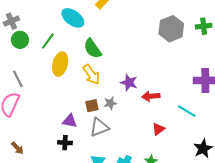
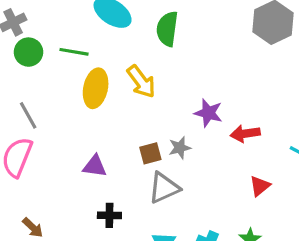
green line: (48, 41) -> (74, 52), turned 66
green semicircle: (92, 49) -> (167, 29), moved, turned 45
yellow arrow: (91, 75) -> (141, 82), moved
purple triangle: (70, 121) -> (95, 166), moved

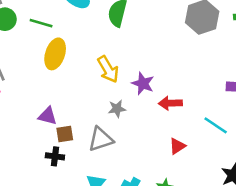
yellow arrow: (141, 82) -> (108, 69), moved
brown square: (150, 153) -> (65, 134), moved

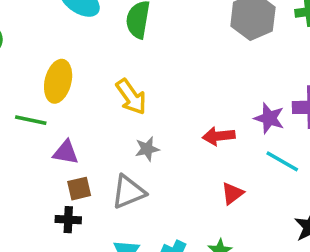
green line: (41, 23) -> (31, 120), moved
purple star: (143, 83) -> (269, 118), moved
purple triangle: (48, 116) -> (66, 152), moved

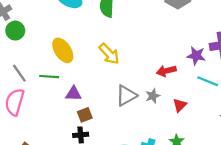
yellow ellipse: (58, 81) -> (63, 50), turned -40
gray star: (147, 149) -> (153, 96), moved
gray triangle: (128, 192) -> (126, 96), moved

